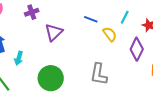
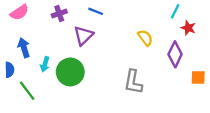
cyan line: (125, 17) -> (175, 11), moved
blue line: (91, 19) -> (96, 11), moved
green circle: (51, 78) -> (70, 72), moved

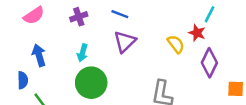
red star: (188, 28) -> (197, 33), moved
purple triangle: (83, 36) -> (125, 42), moved
cyan arrow: (45, 64) -> (82, 53), moved

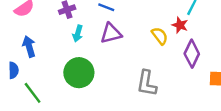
purple triangle: (125, 42) -> (111, 33), turned 30
cyan arrow: (82, 53) -> (78, 33), moved

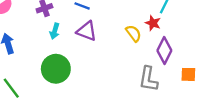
purple triangle: (111, 33) -> (87, 31), turned 35
gray L-shape: (147, 83) -> (148, 79), moved

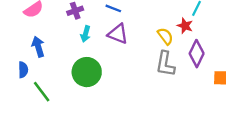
gray L-shape: (148, 79) -> (165, 64), moved

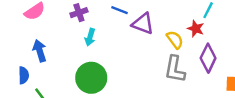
purple triangle: (118, 34) -> (143, 24), moved

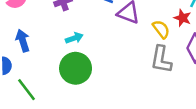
cyan arrow: (90, 37) -> (74, 38), moved, turned -126

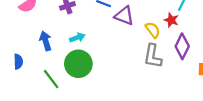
blue arrow: (23, 41) -> (46, 41), moved
green line: (26, 90) -> (51, 79), moved

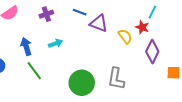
gray L-shape: (153, 56) -> (116, 79), moved
green circle: (78, 64) -> (82, 83), moved
green line: (51, 79) -> (34, 71), moved

